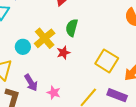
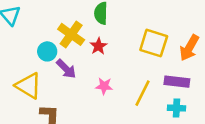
purple arrow: (31, 83) -> (66, 69), moved
pink star: (54, 93) -> (104, 86), moved

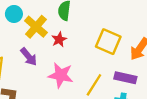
cyan circle: (47, 51) -> (14, 14), moved
pink star: (104, 86) -> (61, 75), size x1.6

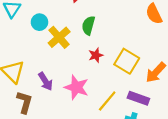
red star: (59, 39) -> (96, 55), moved
purple arrow: (29, 57) -> (45, 81), moved

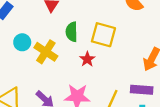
yellow square: (127, 61) -> (103, 35), moved

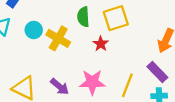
yellow square: (103, 35) -> (116, 18), turned -30
purple rectangle: (142, 90) -> (157, 72), turned 45

